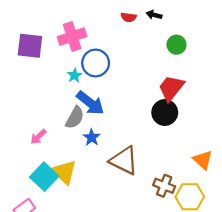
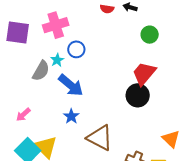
blue circle: (96, 63) -> (76, 49), size x0.7
gray semicircle: (75, 118) -> (41, 71), moved

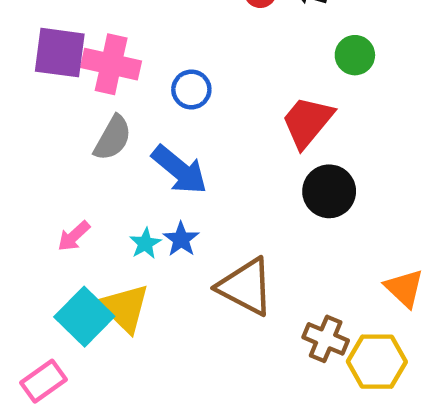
pink cross: (56, 25) -> (111, 64), moved, turned 30
cyan star: (57, 60) -> (145, 243), moved
red trapezoid: (144, 73) -> (307, 122), moved

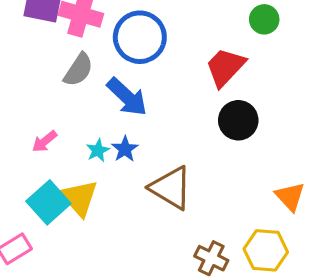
blue circle: (191, 89) -> (140, 37), size x1.8
brown cross: (326, 339) -> (211, 258), moved

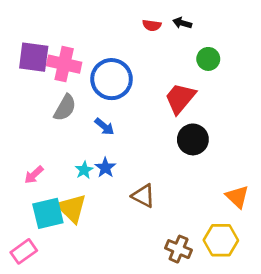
blue arrow: (127, 97) -> (104, 127), size x0.6
pink arrow: (45, 141) -> (34, 175), moved
brown triangle: (171, 188) -> (143, 196), size x0.7
cyan square: (48, 202) -> (48, 213), turned 32

